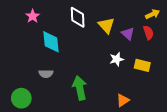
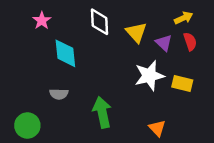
yellow arrow: (152, 14) -> (184, 18), moved
white star: (117, 59) -> (149, 76), size x1.6
orange triangle: (123, 100) -> (157, 128), turned -40

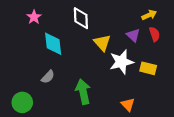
yellow triangle: (136, 32) -> (102, 43), moved
gray semicircle: (59, 94) -> (48, 77), turned -48

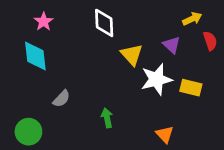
red semicircle: (155, 34) -> (210, 41), moved
cyan diamond: (53, 44) -> (35, 56), moved
green arrow: (83, 92) -> (107, 118), size x0.6

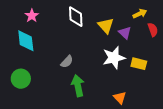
yellow triangle: (132, 55) -> (106, 26), moved
gray semicircle: (62, 99) -> (67, 62), moved
green arrow: (107, 118) -> (78, 86), size x1.5
green circle: (28, 132) -> (21, 79), moved

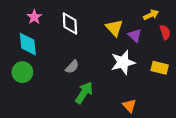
white diamond: (76, 17) -> (70, 24), moved
yellow rectangle: (139, 64) -> (160, 68), moved
green circle: (21, 79) -> (22, 72), moved
green arrow: (78, 86) -> (84, 93), turned 45

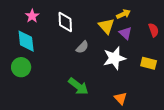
yellow arrow: (151, 15) -> (123, 14), moved
gray semicircle: (72, 67) -> (82, 47), moved
green arrow: (84, 93) -> (78, 86), turned 95

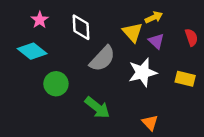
cyan diamond: (26, 41) -> (32, 51), turned -45
gray semicircle: (82, 47) -> (102, 59), size x1.6
green circle: (21, 67) -> (56, 84), moved

